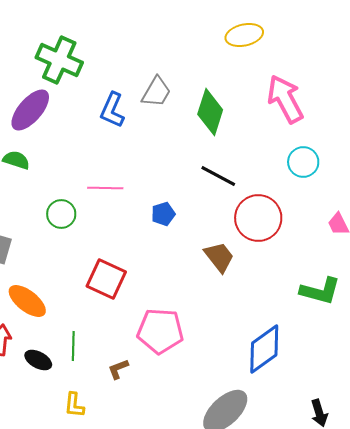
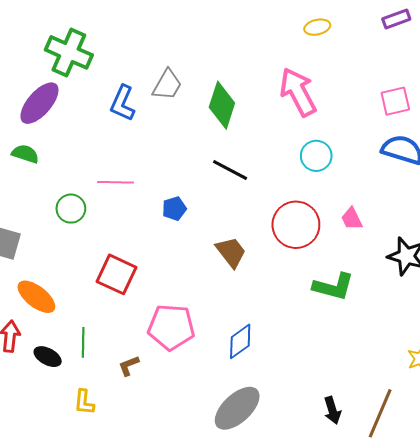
yellow ellipse: (244, 35) -> (317, 27), moved, size x0.7
red circle: (258, 218) -> (296, 225), moved
blue diamond: (264, 349) -> (240, 341), moved, size x0.7

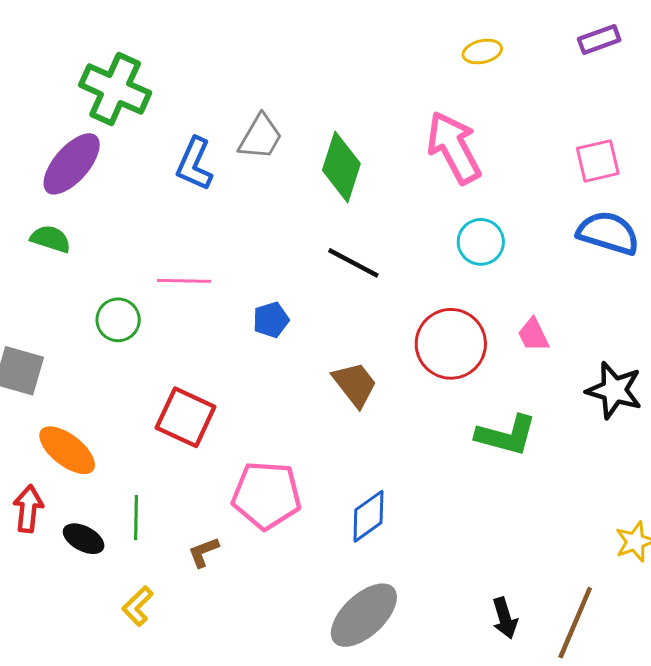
yellow L-shape: (84, 402) -> (138, 606), turned 40

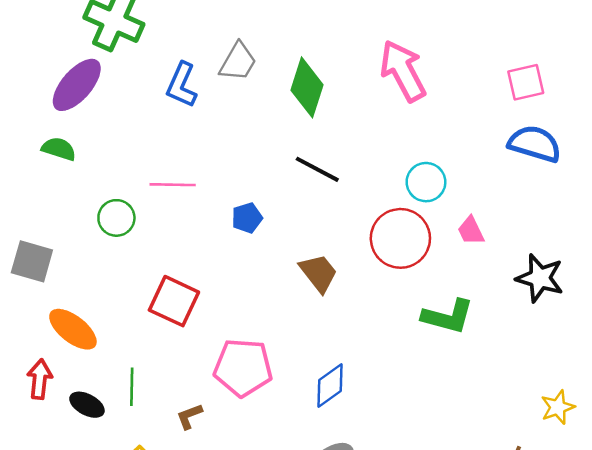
cyan circle: (481, 242) -> (426, 182), moved

